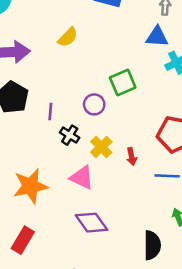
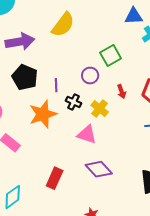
yellow semicircle: (68, 37) -> (63, 25), size x1.5
red arrow: (132, 156) -> (122, 91), moved
orange star: (30, 186) -> (43, 114), moved
red rectangle: (23, 240) -> (55, 178), moved

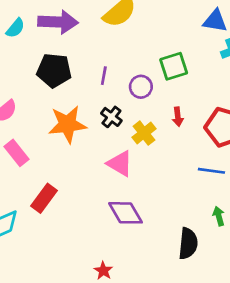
black pentagon: (25, 77) -> (54, 70), turned -30
purple line: (56, 85) -> (104, 76), moved
red rectangle: (55, 178) -> (44, 198), moved

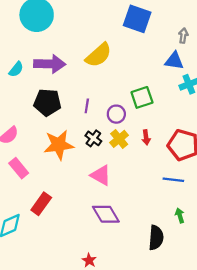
yellow cross: (144, 133) -> (119, 139), moved

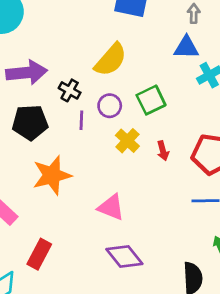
yellow semicircle: (98, 55) -> (111, 60), moved
purple circle: (116, 114) -> (110, 106), moved
black cross: (93, 138) -> (70, 90), moved
yellow cross: (119, 139) -> (127, 141), moved

